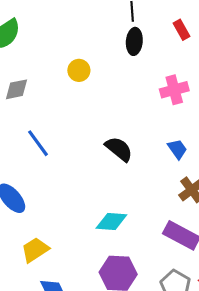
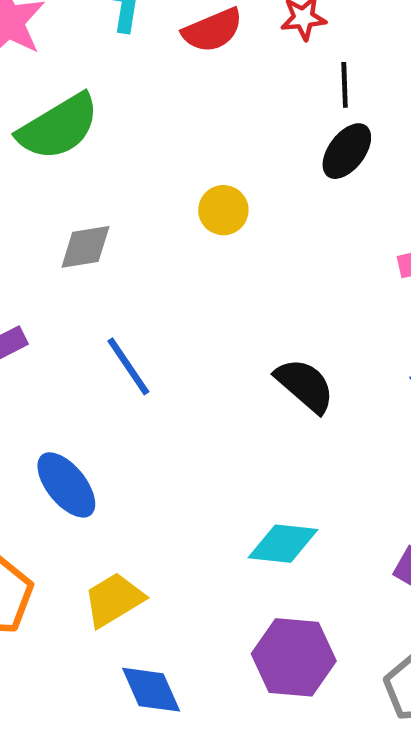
black ellipse: (134, 41) -> (347, 151), turned 30

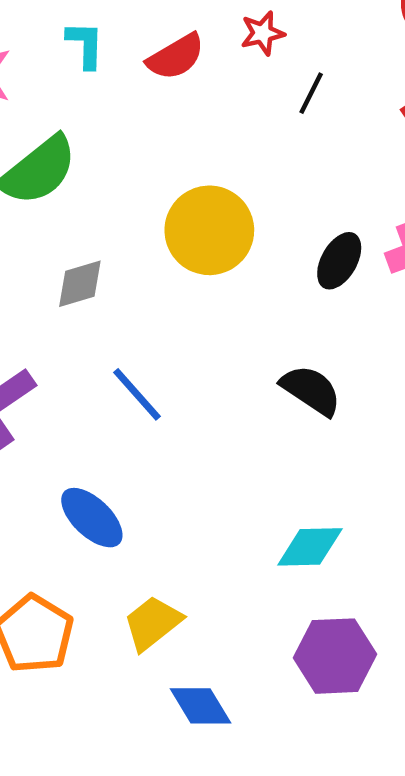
black line: (345, 85) -> (311, 93), turned 36
black ellipse: (347, 151) -> (339, 261), moved
yellow circle: (223, 210) -> (209, 230), size x1.8

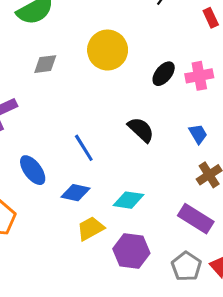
blue line: (137, 394) -> (84, 148), moved
yellow trapezoid: (153, 623) -> (91, 228), moved
blue diamond: (200, 706) -> (75, 193), moved, turned -56

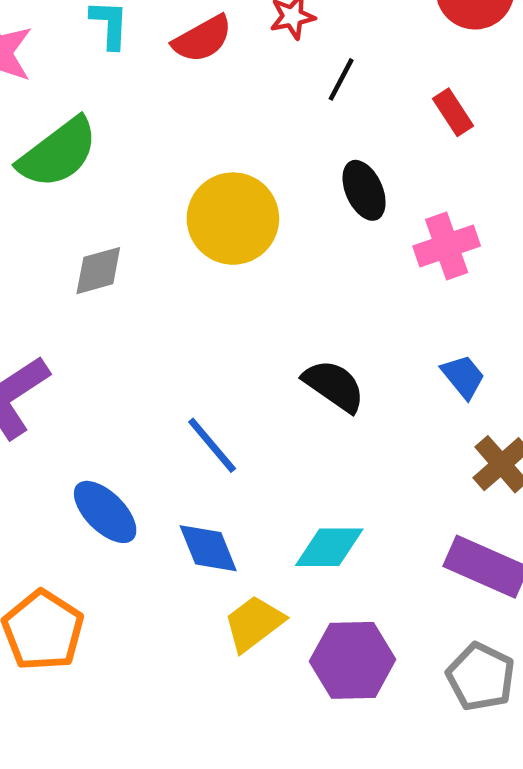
black ellipse: (164, 74) -> (364, 190), moved, turned -55
blue diamond: (75, 193) -> (208, 548), turned 64

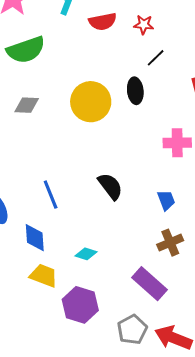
black ellipse: (364, 190) -> (135, 91), moved
cyan diamond: (329, 547) -> (86, 254), size x0.7
yellow trapezoid: (254, 623) -> (44, 276), turned 40

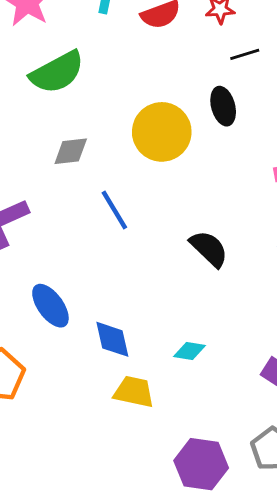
black line: (156, 58) -> (245, 54), turned 36
blue line: (51, 195) -> (114, 210), moved
purple hexagon: (80, 305) -> (201, 464), moved

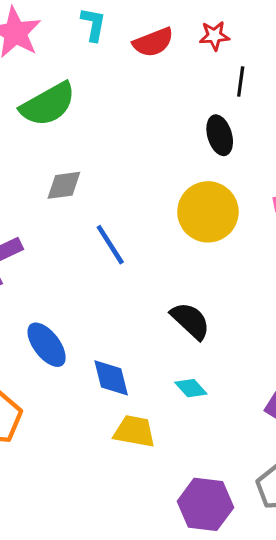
black line: (245, 54) -> (241, 81), turned -64
yellow circle: (162, 132) -> (208, 212), moved
black semicircle: (209, 249) -> (190, 321), moved
cyan diamond: (190, 351) -> (191, 388), turned 40

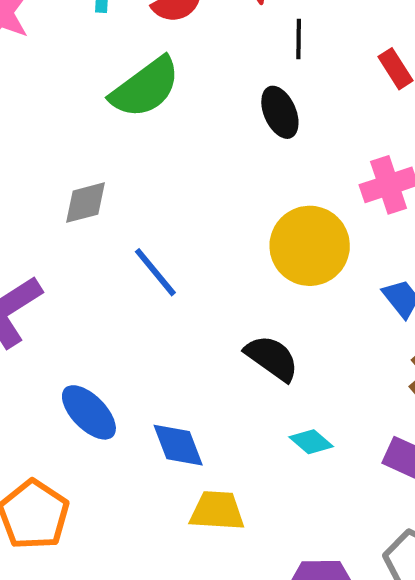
green semicircle: (48, 104) -> (145, 88), moved
yellow circle: (208, 212) -> (310, 246), moved
cyan diamond: (191, 388) -> (311, 442), moved

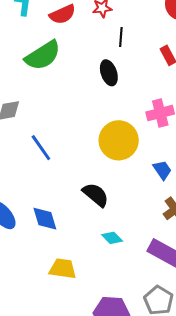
blue diamond: (178, 445) -> (45, 219), moved

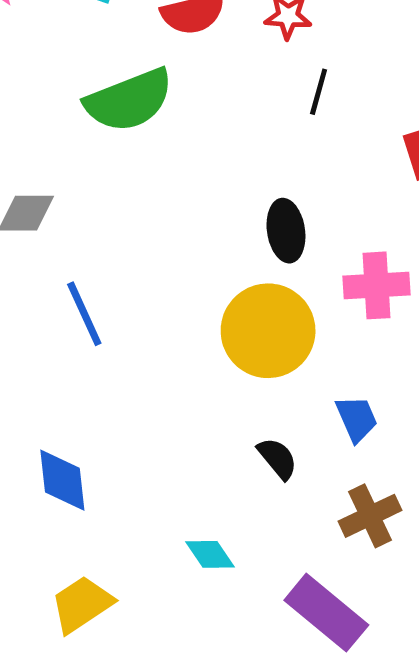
black ellipse: (109, 73) -> (286, 231), moved
black semicircle: (96, 195) -> (277, 458), moved, size x0.7
yellow trapezoid: (63, 269) -> (82, 604), turned -52

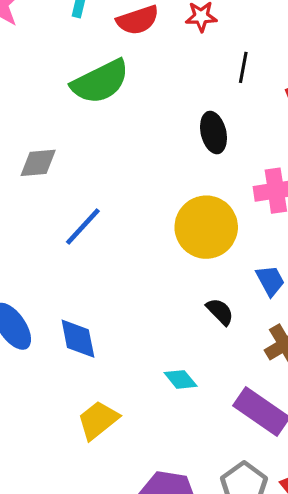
black line: (319, 92) -> (243, 67), moved
black ellipse: (286, 231) -> (213, 133), moved
blue line: (84, 314) -> (83, 227), turned 72

